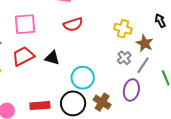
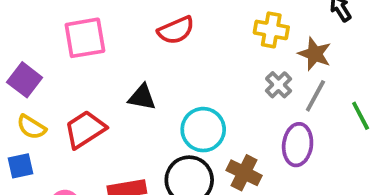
red trapezoid: (23, 56) -> (85, 129), moved

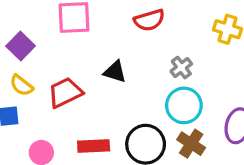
gray cross: (279, 85) -> (181, 68), moved
cyan circle: (203, 130) -> (184, 105), moved

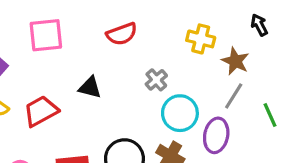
cyan circle: (184, 105) -> (180, 113), moved

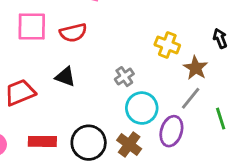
red semicircle: (122, 34) -> (73, 33), moved

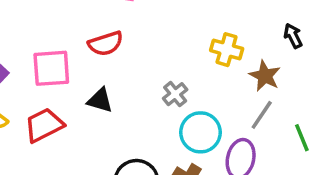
pink square: (32, 26) -> (51, 68), moved

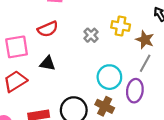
gray cross: (175, 94) -> (91, 35), moved

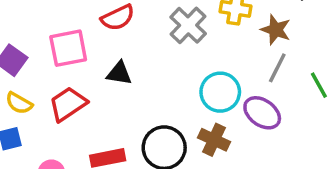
gray cross: (91, 35) -> (188, 25), size x1.5
purple ellipse: (135, 91) -> (262, 113), turned -60

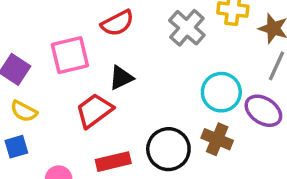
black triangle: (119, 73) -> (121, 78), turned -32
red trapezoid: (68, 104) -> (94, 111), moved

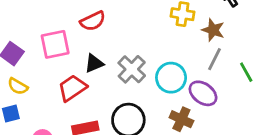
gray cross: (187, 28) -> (132, 69), moved
brown cross: (217, 139) -> (181, 119), moved

